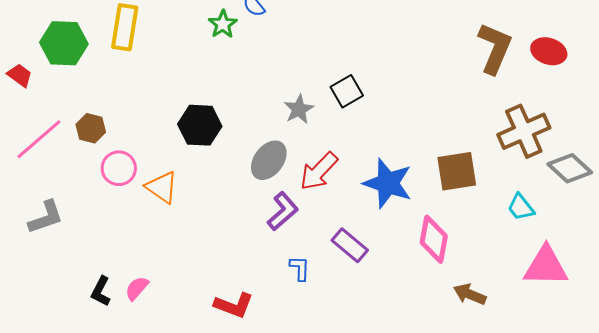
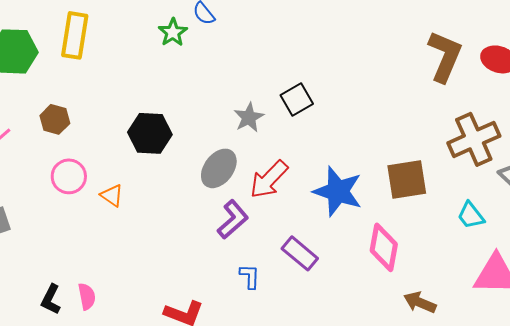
brown hexagon: (91, 128) -> (55, 119), moved
orange triangle: (162, 187) -> (112, 195), size x0.7
pink semicircle: (137, 288) -> (87, 296), turned 128

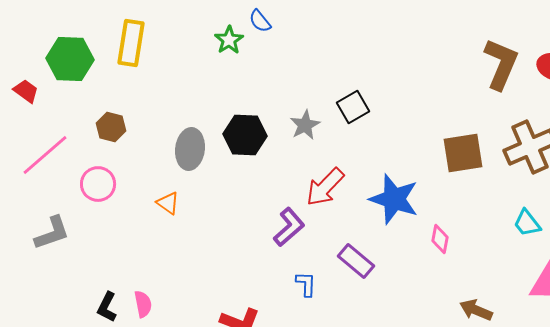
black hexagon: (150, 133) -> (245, 135), moved
gray ellipse: (219, 168) -> (190, 149), moved, turned -30
pink circle: (69, 176) -> (98, 184), moved
brown square: (407, 179) -> (463, 153), moved
pink diamond: (384, 247) -> (440, 239), moved, size x0.6

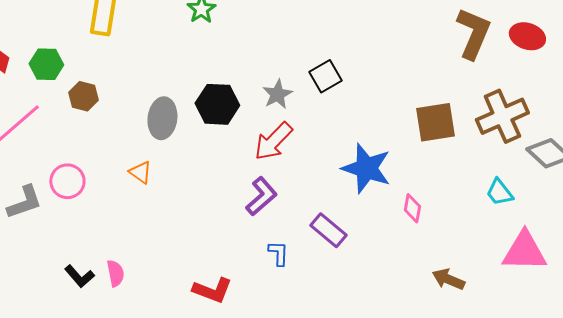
green hexagon: (70, 59) -> (46, 64), moved, size x0.7
pink circle: (98, 184) -> (67, 181), moved
red arrow: (325, 187) -> (273, 141), moved
black L-shape: (107, 307) -> (79, 276), turned -68

